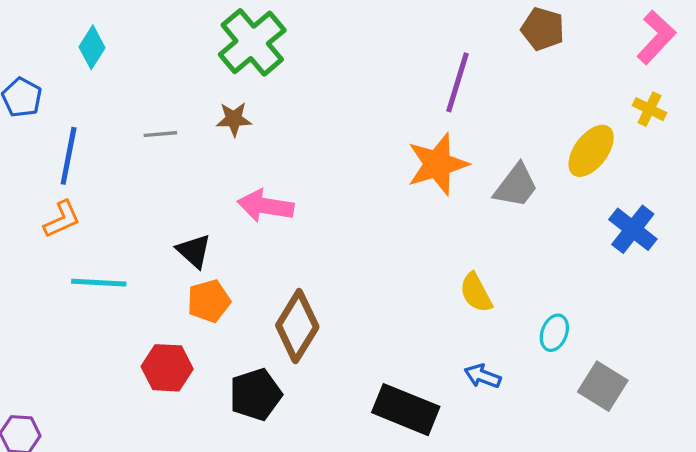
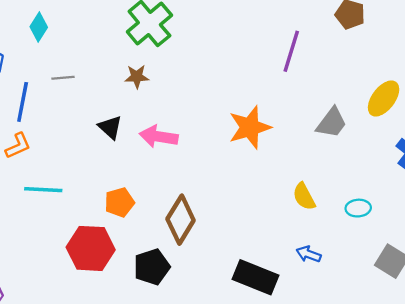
gray line: (160, 134) -> (63, 78), moved
orange star: (438, 164) -> (250, 127), moved
black triangle: (194, 251) -> (110, 127), moved
cyan ellipse: (554, 333) -> (358, 208), moved, turned 65
red hexagon: (167, 368) -> (91, 248), size x1.4

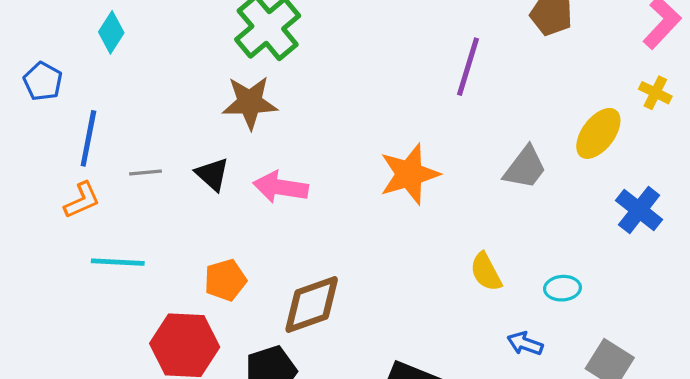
brown star: (137, 77) -> (250, 102), size x1.6
gray line: (63, 78) -> (145, 173), moved
brown diamond: (181, 220) -> (312, 304), turned 39
blue arrow: (309, 254) -> (525, 344), moved

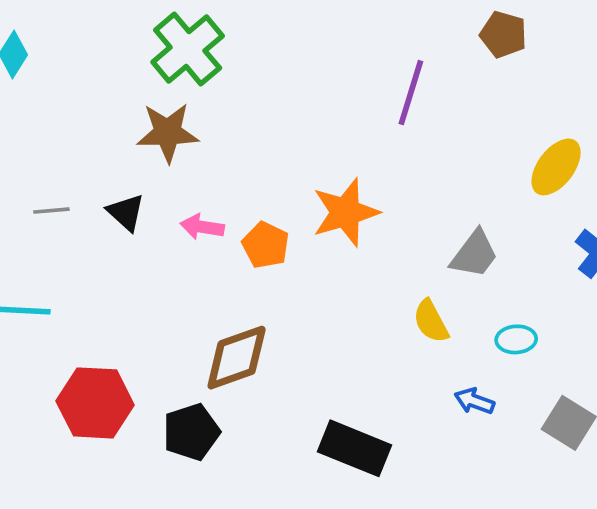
gray trapezoid: (525, 168) -> (474, 254), moved
pink arrow: (281, 187) -> (202, 227), size x0.7
orange pentagon: (225, 280) -> (266, 245), moved, turned -30

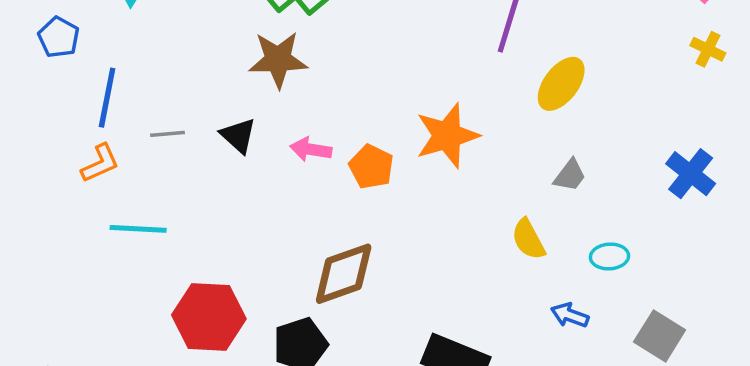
yellow ellipse: (556, 167) -> (561, 84), moved
gray trapezoid: (474, 254) -> (570, 175), size x0.7

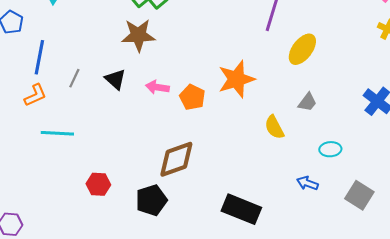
gray line: (167, 134) -> (74, 78), turned -60
yellow semicircle: (528, 239) -> (274, 127), moved
red hexagon: (209, 317) -> (98, 184), size x0.6

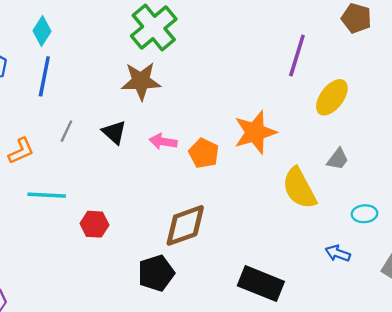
blue line: (39, 57) -> (44, 76), moved
yellow semicircle: (274, 127) -> (299, 188), size x1.5
red hexagon: (98, 184) -> (94, 224), moved

